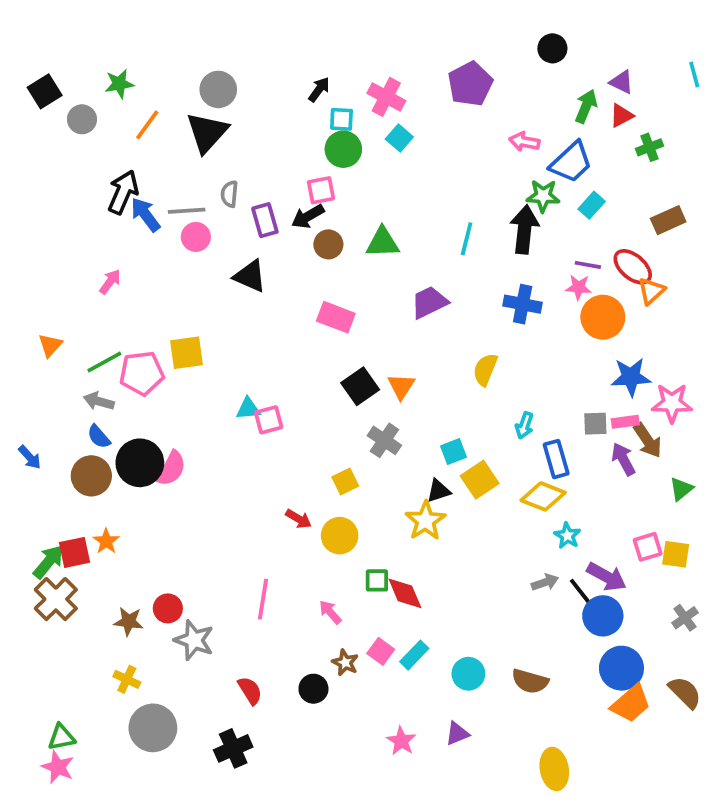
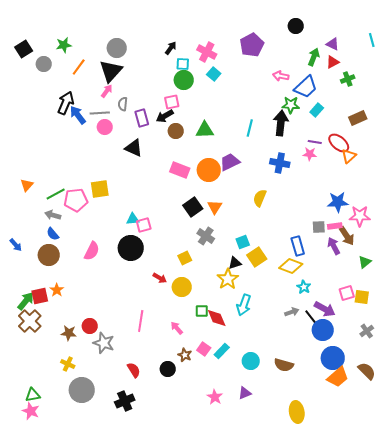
pink arrow: (110, 282) -> (107, 91), moved
orange circle: (603, 317) -> (209, 170), moved
cyan arrow: (524, 425) -> (244, 305), moved, size x1.5
black circle: (140, 463) -> (131, 248), moved

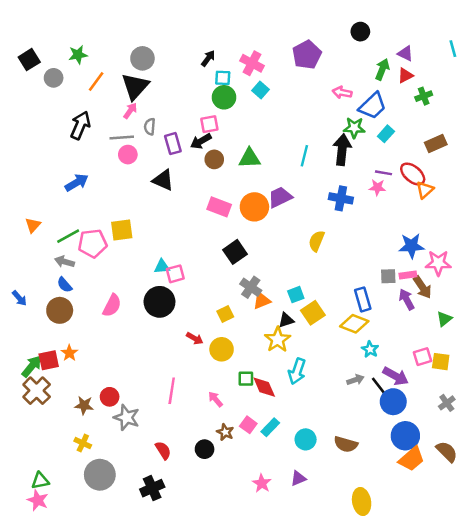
blue arrow: (78, 115) -> (77, 183), moved, turned 96
orange triangle: (215, 207) -> (262, 301), moved, turned 35

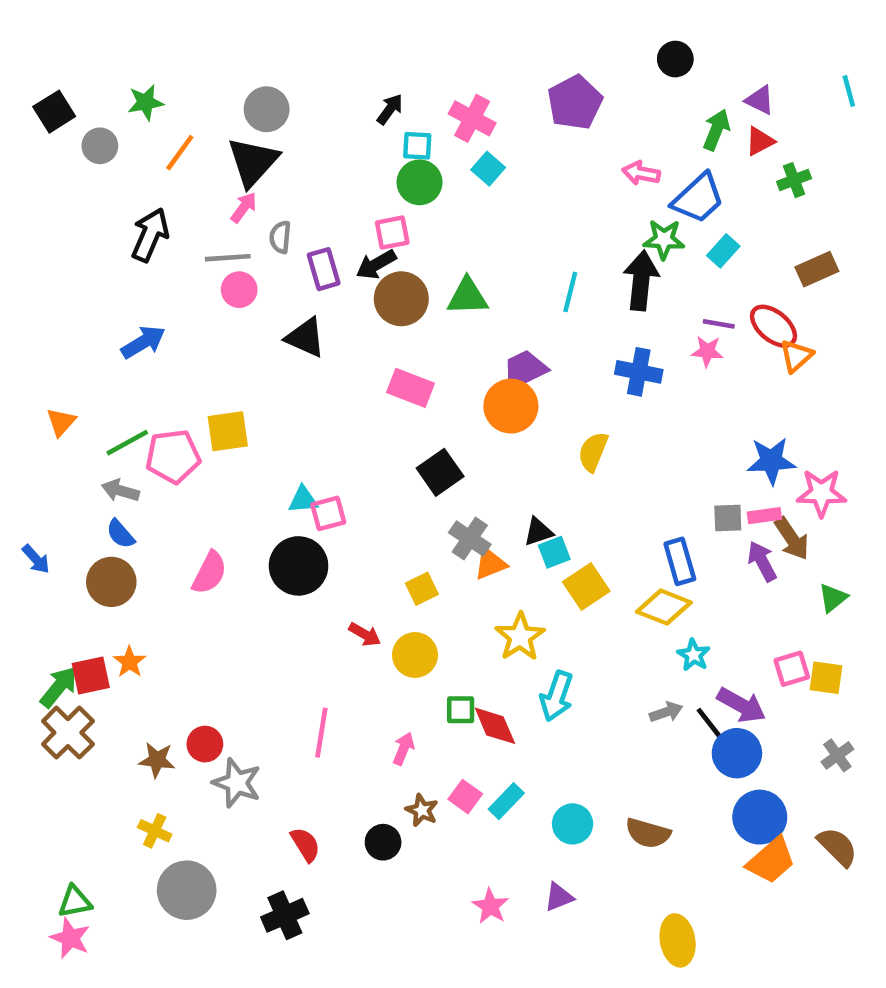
brown circle: (214, 159) -> (401, 299), size x1.5
orange circle: (254, 207) -> (511, 406), moved
black triangle: (286, 320) -> (538, 532), moved
pink arrow: (215, 399) -> (404, 749), turned 63

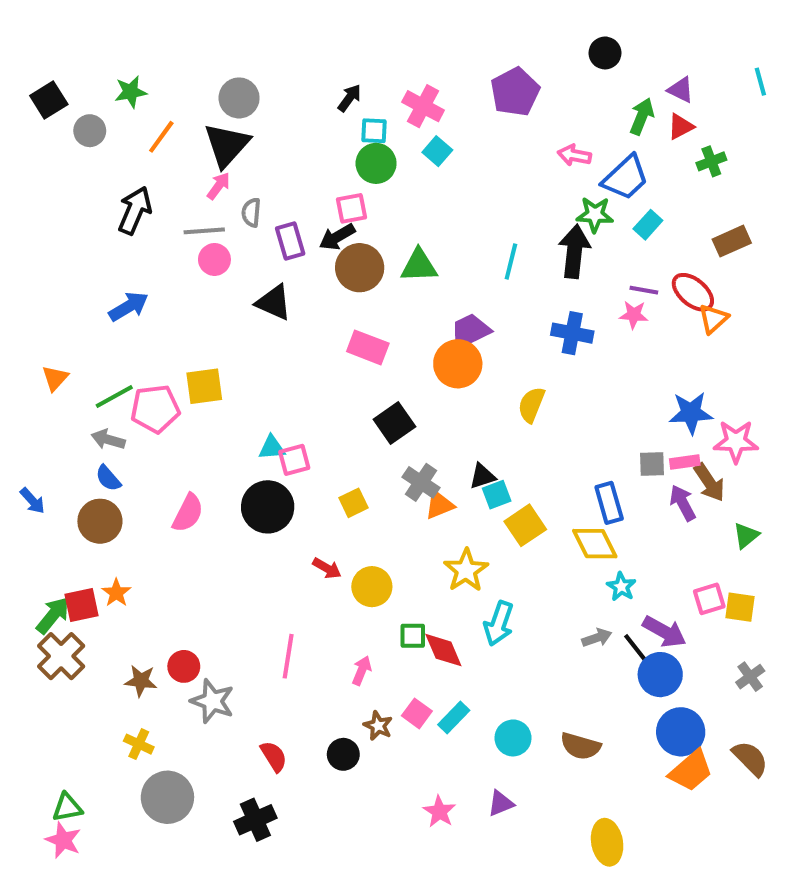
yellow square: (422, 589) -> (354, 503), moved
yellow diamond: (664, 607) -> (595, 544), turned 42

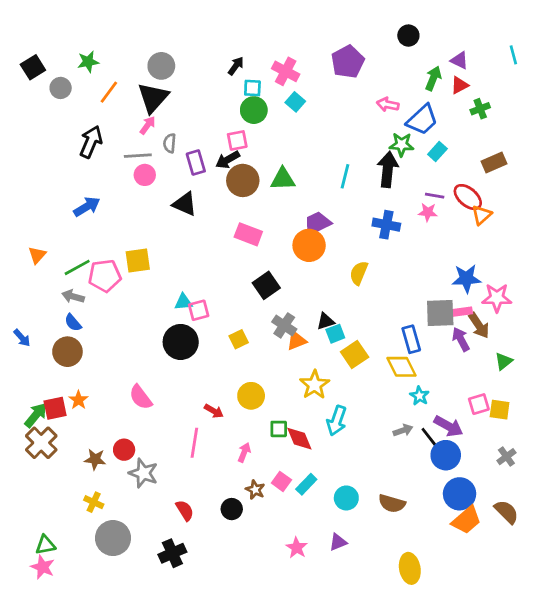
gray square: (652, 464) -> (440, 313), size x1.6
pink semicircle: (188, 513) -> (141, 397), moved, turned 116
red arrow: (327, 568) -> (214, 411), moved

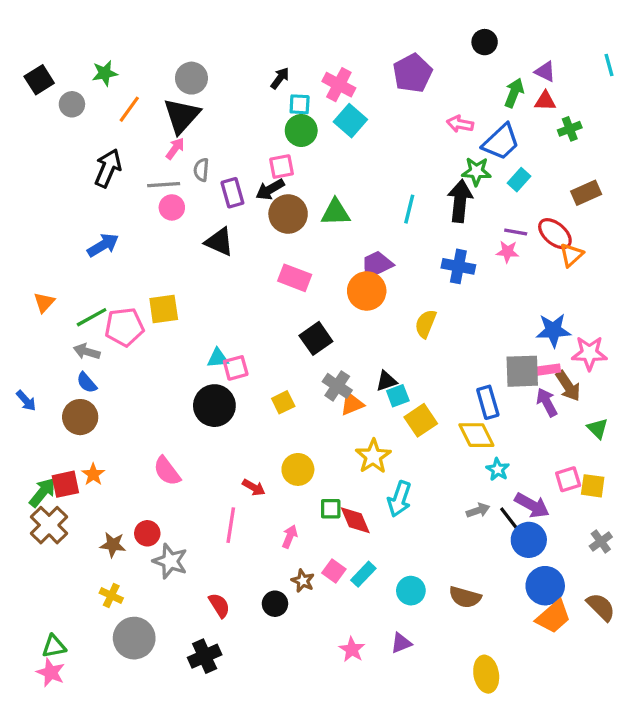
red triangle: (460, 85) -> (545, 101), turned 30
cyan square: (295, 102) -> (350, 121), size x1.4
green triangle: (504, 361) -> (598, 429), turned -36

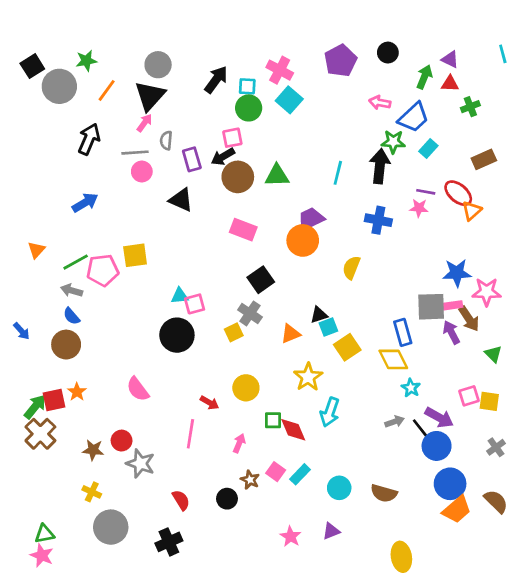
black circle: (485, 42) -> (388, 53), moved
black arrow: (280, 78) -> (216, 80), moved, size x1.5
gray circle: (72, 104) -> (59, 86), size x1.6
gray cross: (337, 386) -> (250, 313), moved

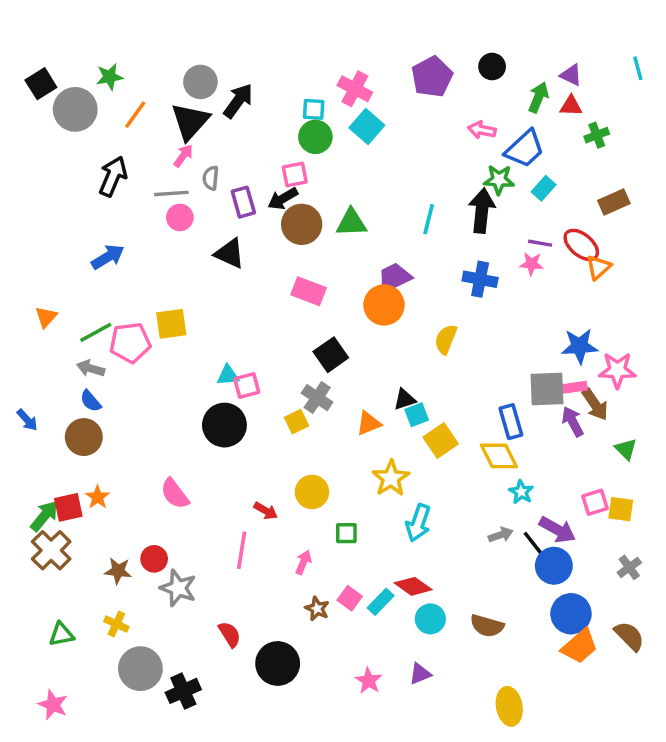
black arrow: (216, 80) -> (238, 101), moved
red diamond: (293, 430) -> (413, 586), moved, turned -32
black circle: (227, 499) -> (278, 663), moved, size x1.6
green triangle: (44, 534) -> (61, 634), moved
black cross: (169, 542) -> (183, 691), moved

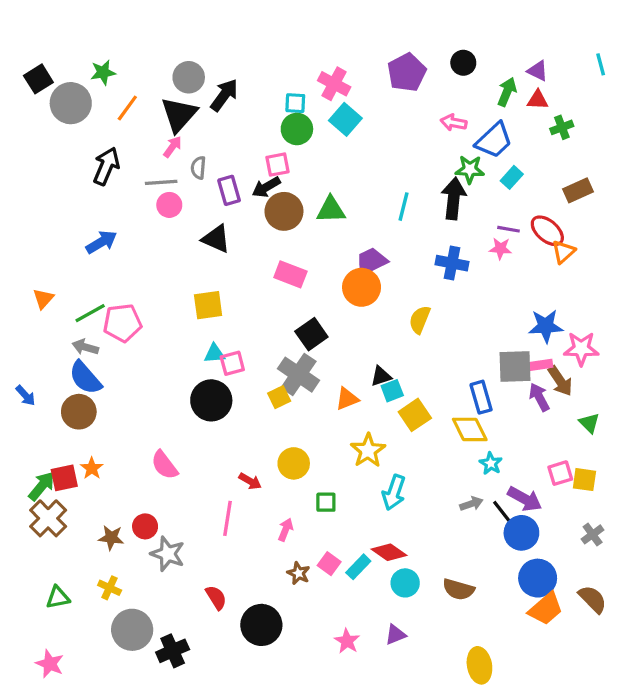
yellow square: (171, 324) -> (208, 305), moved
gray cross: (317, 398) -> (299, 375), size x1.4
blue semicircle: (91, 401) -> (85, 378), size x1.6

